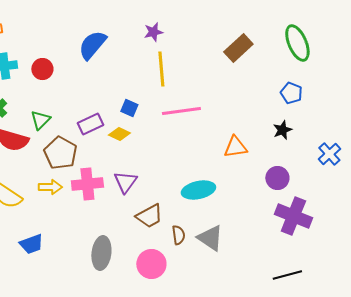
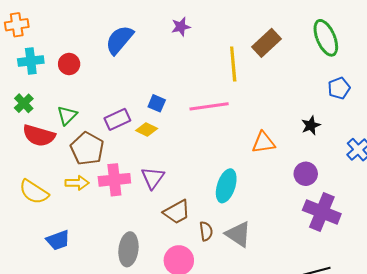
yellow line: (161, 69) -> (233, 64), moved
blue pentagon: (291, 93) -> (339, 88), moved, turned 30
cyan ellipse: (198, 190) -> (226, 186), turned -60

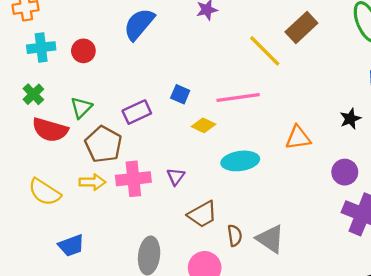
yellow line: (233, 64) -> (265, 51), turned -40
yellow diamond: (147, 129) -> (204, 125), moved
purple triangle: (153, 178) -> (176, 177), size x0.7
cyan ellipse: (226, 186) -> (240, 161), moved, turned 64

